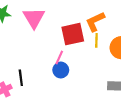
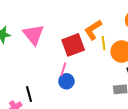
yellow line: (96, 40) -> (104, 43), moved

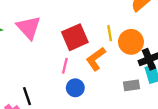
orange L-shape: (93, 30) -> (96, 59), moved
blue circle: (66, 81) -> (75, 88), moved

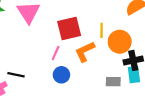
black line: (27, 96) -> (16, 75), turned -70

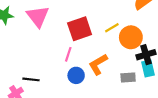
yellow line: (102, 30) -> (112, 28), turned 64
orange L-shape: (85, 52) -> (98, 64), moved

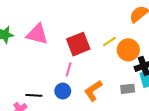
pink triangle: (38, 16) -> (37, 34), turned -35
orange L-shape: (98, 64) -> (93, 91), moved
blue circle: (76, 75) -> (63, 91), moved

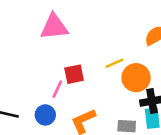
pink triangle: (37, 34) -> (54, 27), moved, turned -30
red square: (78, 44) -> (74, 74), moved, size x0.7

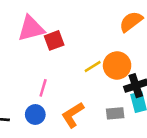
yellow line: (114, 63) -> (93, 67), moved
red square: (74, 74) -> (54, 40), moved

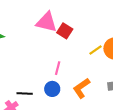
pink triangle: (31, 28) -> (46, 22), turned 30
red square: (54, 40) -> (65, 31), turned -35

